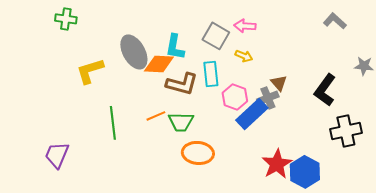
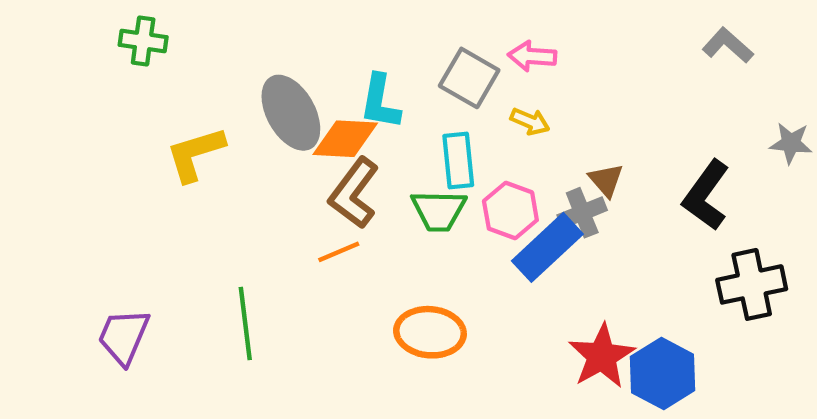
brown L-shape: (182, 84) -> (354, 193), moved, turned 112
green trapezoid: (181, 122) -> (439, 211), moved
green line: (113, 123) -> (245, 324), moved

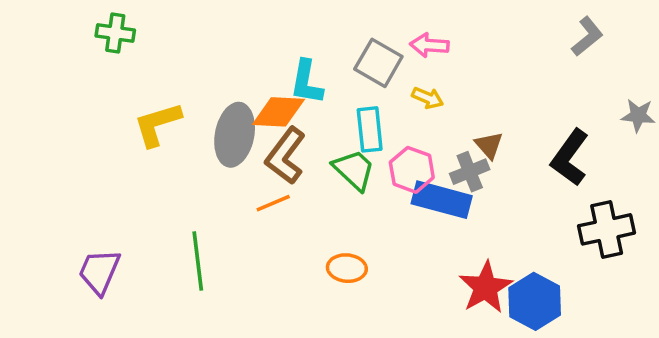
gray L-shape: (728, 45) -> (587, 36), turned 99
gray ellipse: (291, 113) -> (235, 135), moved, turned 40
green trapezoid: (439, 211) -> (354, 170), turned -138
blue rectangle: (547, 247) -> (442, 200), turned 58
orange ellipse: (430, 332) -> (347, 268), size x0.7

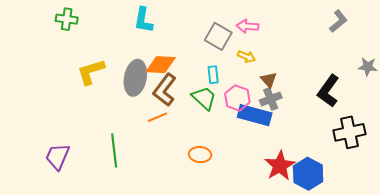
cyan L-shape: (307, 82) -> (143, 20), moved
cyan rectangle: (370, 129) -> (213, 75), size x0.7
brown triangle: (489, 145) -> (269, 80), moved

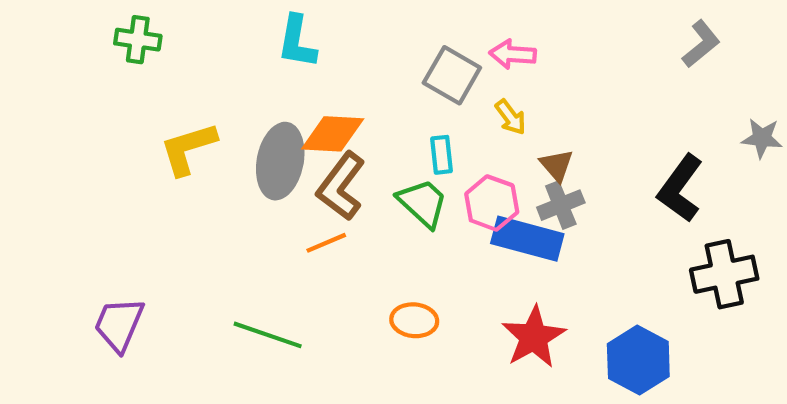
yellow arrow: (246, 57) -> (511, 117), turned 30
green line: (114, 150) -> (268, 335), moved, turned -64
red star: (280, 166) -> (534, 337), moved

